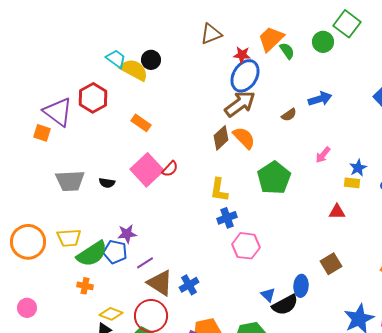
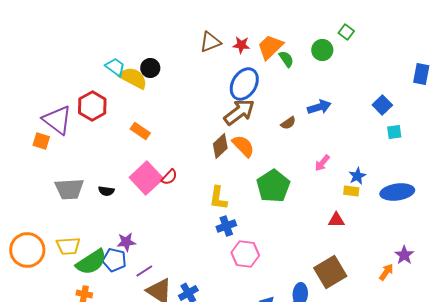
green square: (347, 24) -> (346, 32), size x0.6
red star: (242, 55) -> (241, 45), moved
brown square: (331, 264) -> (330, 272), size x1.5

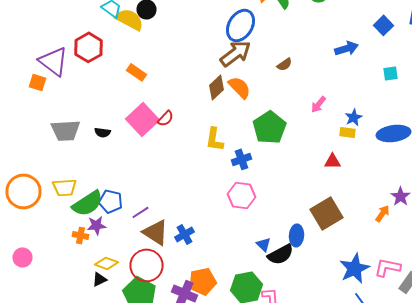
blue square: (382, 105) -> (384, 25), moved
blue arrow: (319, 107) -> (346, 48), moved
blue cross: (226, 226) -> (242, 159), moved
purple star: (126, 242) -> (96, 225), moved

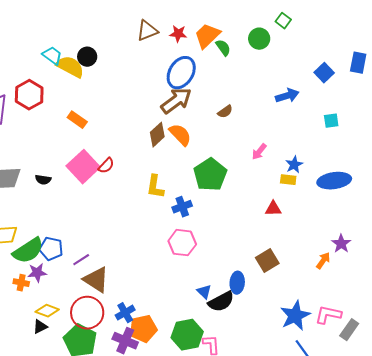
brown square: (326, 213) -> (267, 261), size x0.7
blue cross: (184, 234) -> (125, 313), moved

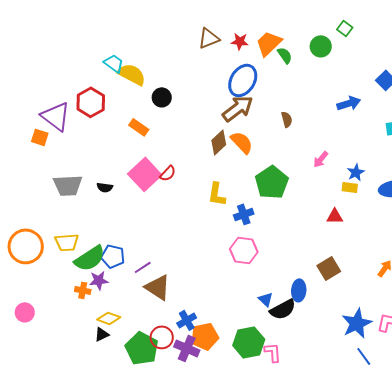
black circle: (87, 57) -> (162, 97), moved
brown semicircle: (225, 112) -> (287, 119), turned -70
red circle: (87, 313) -> (162, 337), moved, size x0.7

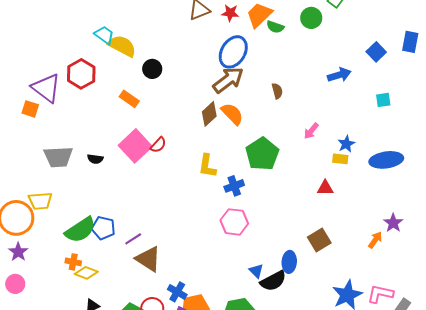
green semicircle: (285, 55) -> (275, 27), turned 144
yellow trapezoid: (67, 242) -> (40, 201), moved
purple star: (99, 280) -> (18, 252), moved, turned -30
yellow diamond: (109, 318) -> (86, 273), moved
blue cross: (187, 320) -> (177, 292), turned -30

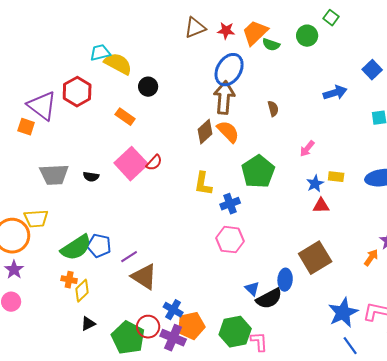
cyan trapezoid: (104, 35) -> (100, 53), turned -50
brown arrow: (228, 80) -> (224, 98), turned -48
blue star: (346, 144) -> (315, 184), moved
brown square: (319, 240) -> (315, 258), size x1.4
yellow diamond: (86, 273) -> (82, 291), turned -65

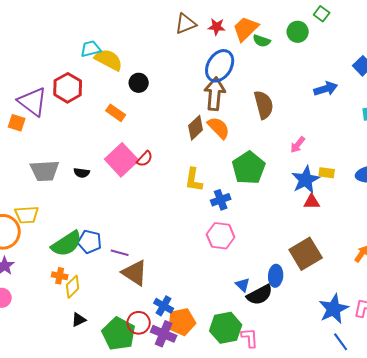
brown semicircle: (273, 109) -> (264, 105), size x1.8
blue star: (315, 184) -> (306, 180), size x1.6
purple line: (129, 257) -> (120, 253), turned 48

